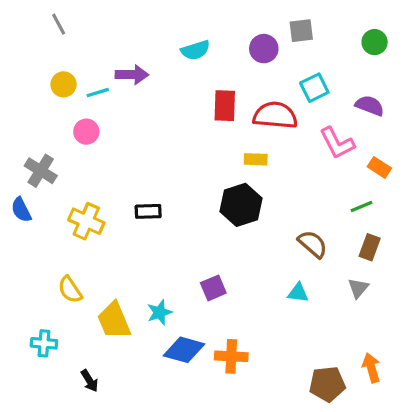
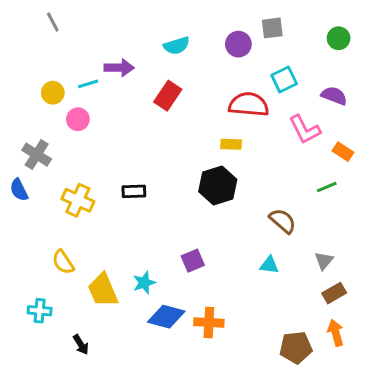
yellow circle: (64, 84) -> (53, 93), moved
red rectangle: (225, 106) -> (168, 96), moved, turned 32
brown rectangle: (370, 247) -> (334, 293), moved, turned 40

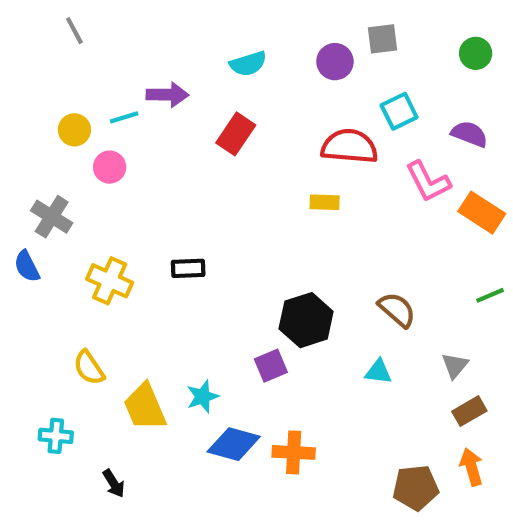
orange rectangle: (343, 152) -> (482, 213), size x1.5
black hexagon: (218, 186) -> (306, 320), moved
green line: (327, 187) -> (490, 295), moved

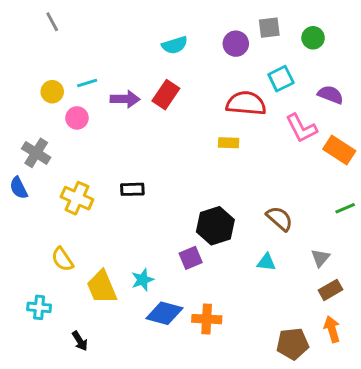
green circle: (476, 53) -> (313, 38), moved
purple arrow: (167, 95) -> (125, 99), moved

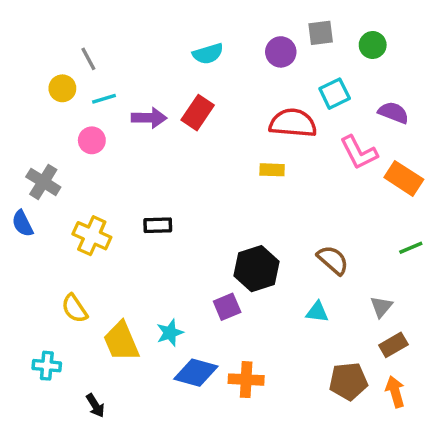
gray line: (52, 22) -> (88, 59), moved
yellow circle: (52, 92) -> (62, 88), moved
brown pentagon: (293, 344) -> (348, 381), moved

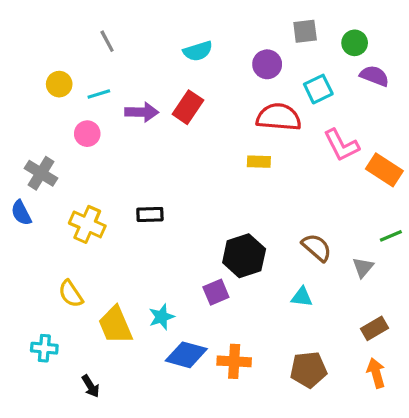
purple circle: (281, 52) -> (267, 64), moved
gray line: (88, 59) -> (107, 41), moved
purple semicircle: (393, 113) -> (374, 76), moved
gray triangle: (381, 307) -> (363, 267), moved
brown pentagon: (348, 381) -> (308, 370), moved

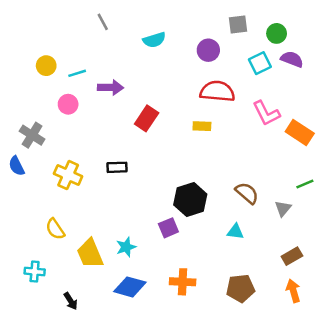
gray line: (107, 41) -> (103, 22), moved
cyan square: (318, 89) -> (260, 63), moved
red rectangle: (188, 107) -> (147, 118), moved
blue diamond: (186, 355) -> (130, 287), moved

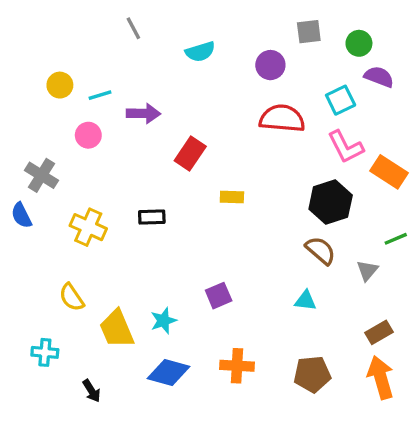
cyan square: (260, 63) -> (341, 100), moved
yellow rectangle: (202, 126) -> (232, 197), moved
black hexagon: (190, 199) -> (331, 202), moved
orange arrow: (293, 291) -> (381, 377), size x1.4

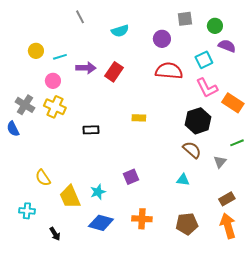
red rectangle: (190, 154) -> (114, 72), moved
yellow cross: (88, 227) -> (55, 107), moved

